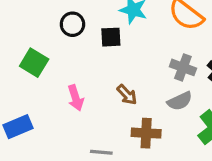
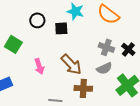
brown arrow: (127, 95) -> (71, 64), size x1.6

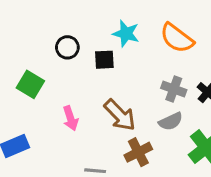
brown cross: (83, 88) -> (138, 152), turned -30

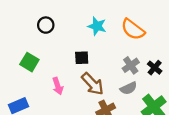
black circle: (67, 47) -> (46, 25), moved
black square: (104, 60) -> (82, 58), moved
gray cross: (174, 89) -> (131, 65), turned 35

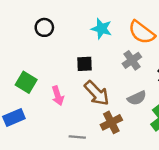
green square: (29, 62) -> (26, 82), moved
gray cross: (131, 65) -> (132, 60), moved

